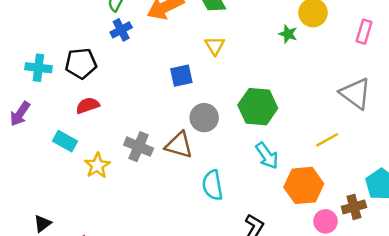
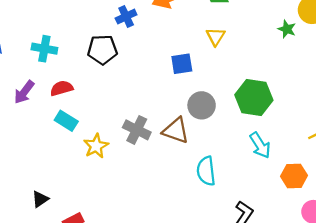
black pentagon: (81, 63) -> (102, 50), moved
red semicircle: (88, 105) -> (62, 88), moved
orange hexagon: (304, 185) -> (294, 176), size x0.7

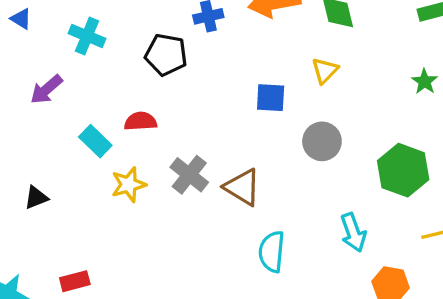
red semicircle: (62, 88) -> (140, 121), moved
green hexagon: (254, 98) -> (403, 170), moved
gray circle: (202, 105) -> (322, 141), moved
black triangle: (40, 199) -> (36, 198), moved

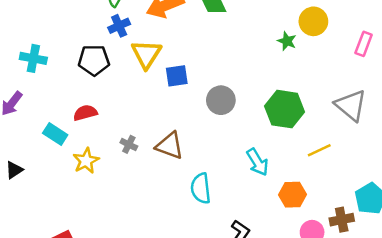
yellow triangle: (325, 71) -> (146, 54), moved, size x1.5
gray cross: (189, 175) -> (129, 144), size x0.6
black triangle: (36, 198) -> (14, 170), moved

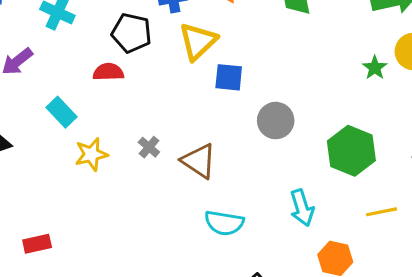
red semicircle: (85, 113) -> (108, 72), moved
cyan semicircle: (201, 188) -> (224, 223), turned -88

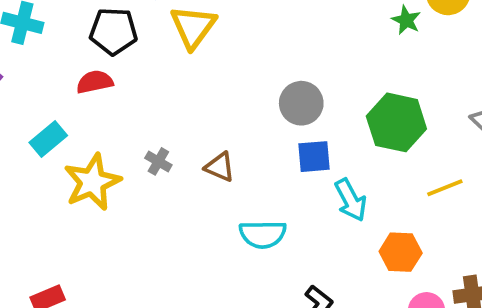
blue square: (229, 77) -> (314, 157), moved
cyan rectangle: (61, 112) -> (48, 139), turned -76
yellow star: (91, 154) -> (92, 182), size x1.4
brown triangle: (199, 161) -> (220, 167), size x0.7

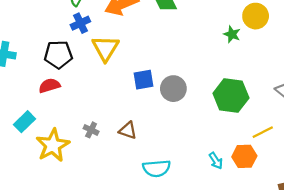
blue square: (314, 157) -> (143, 80), moved
cyan arrow: (351, 200) -> (216, 161), moved, size x0.7
orange hexagon: (401, 252) -> (244, 156), moved

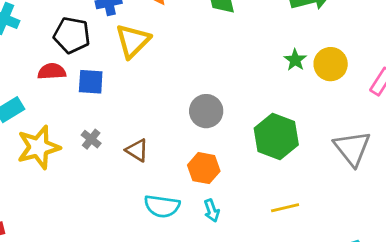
yellow circle: (256, 16) -> (331, 64), moved
blue square: (143, 80) -> (91, 82), moved
yellow line: (263, 132) -> (285, 208), moved
orange hexagon: (244, 156) -> (204, 168), moved
cyan arrow: (216, 161) -> (212, 211), moved

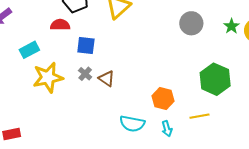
blue square: (91, 82) -> (86, 45), moved
gray circle: (206, 111) -> (191, 23), moved
brown triangle: (137, 150) -> (107, 79), moved
yellow line: (285, 208) -> (200, 116), moved

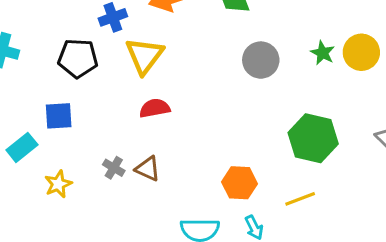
red semicircle: (60, 25) -> (155, 108), moved
blue square: (86, 45) -> (59, 116), moved
yellow star: (48, 77) -> (58, 184), size x0.6

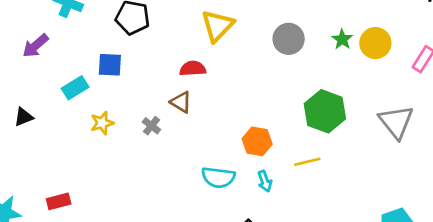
yellow triangle: (144, 56) -> (218, 26), moved
gray cross: (114, 168) -> (151, 126), moved
brown triangle: (148, 169) -> (181, 102), moved

